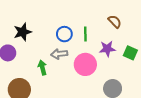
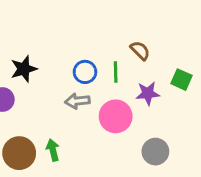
brown semicircle: (115, 21) -> (140, 51), moved
green square: (130, 53) -> (181, 80), moved
green arrow: (42, 68) -> (53, 150), moved

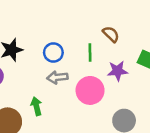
blue circle: (85, 72) -> (53, 53), moved
green arrow: (53, 150) -> (36, 106), moved

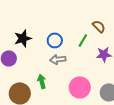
green line: (90, 53) -> (83, 40), turned 32
pink circle: (90, 90) -> (80, 87), moved

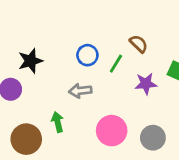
blue circle: (55, 40) -> (87, 55), moved

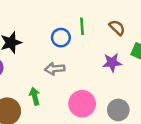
brown semicircle: (139, 44) -> (117, 28), moved
green line: (116, 64) -> (82, 26), moved, turned -35

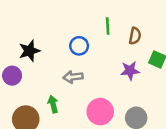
green line: (82, 26) -> (108, 26), moved
brown semicircle: (117, 28) -> (135, 36), turned 56

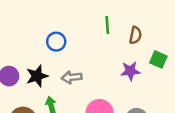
blue circle: (79, 46) -> (56, 42), moved
black star: (29, 51) -> (37, 76), moved

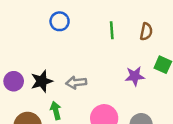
brown semicircle: (135, 35) -> (146, 32), moved
blue circle: (56, 42) -> (60, 21), moved

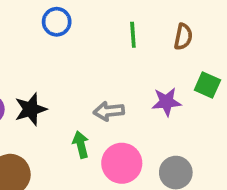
gray arrow: (76, 83) -> (109, 111), moved
green arrow: (56, 111) -> (81, 145), moved

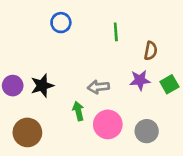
brown semicircle: (183, 37) -> (151, 51), moved
green square: (207, 85) -> (169, 84), moved, turned 36

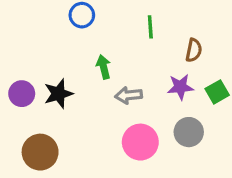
green arrow: (78, 111) -> (104, 67), moved
gray circle: (147, 131) -> (189, 132), moved

